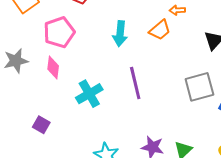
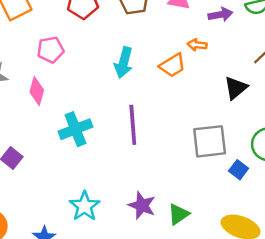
pink pentagon: (59, 32) -> (51, 50), size x0.7

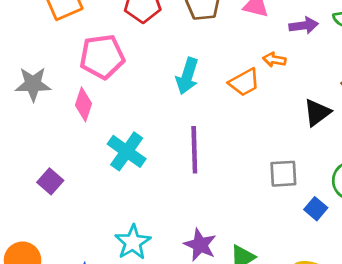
pink pentagon: (51, 50) -> (102, 57), size x1.4
cyan cross: (75, 129) -> (127, 151), turned -36
gray square: (210, 141) -> (283, 174), size x0.7

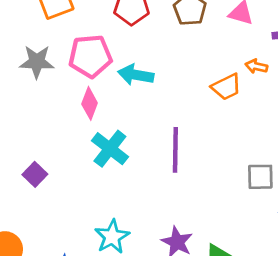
cyan arrow: (187, 76) -> (136, 75), moved, turned 80
gray star: (33, 84) -> (37, 62), moved
pink diamond: (84, 104) -> (90, 103), moved

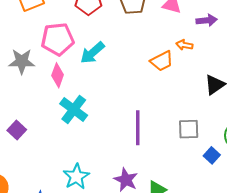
gray star: (37, 62) -> (22, 61), moved
cyan arrow: (136, 75) -> (92, 53), turned -50
purple line: (175, 150) -> (138, 128), moved

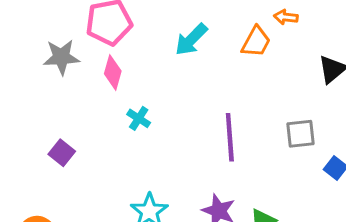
cyan arrow: (92, 53) -> (191, 39), moved
orange trapezoid: (162, 61) -> (256, 42), turned -30
cyan cross: (74, 109) -> (139, 118), size x0.6

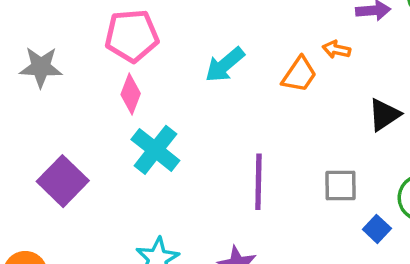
gray star: (61, 57) -> (41, 67), moved
cyan cross: (139, 118) -> (155, 150), size x1.8
purple square: (62, 153) -> (63, 181), size x1.6

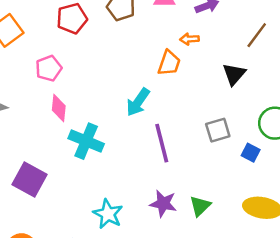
pink pentagon: (132, 36) -> (49, 68), size x0.7
cyan arrow: (225, 65) -> (138, 102), moved

